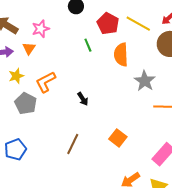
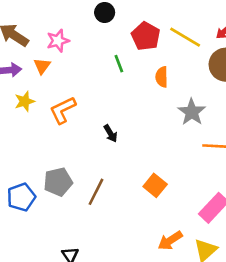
orange semicircle: (121, 55) -> (162, 77), size x0.7
gray pentagon: (26, 103) -> (58, 182), moved, turned 30

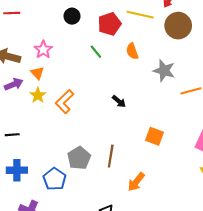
red pentagon: (146, 36) -> (110, 24), turned -30
yellow star: (25, 101) -> (38, 95), moved
black arrow: (111, 133) -> (119, 101), moved
orange arrow: (170, 241) -> (136, 182), moved

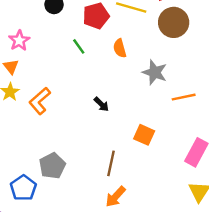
orange square: (154, 136) -> (144, 135), moved
brown line: (111, 156) -> (111, 163), moved

